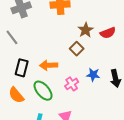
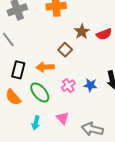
brown square: (77, 49) -> (65, 50), moved
blue star: (93, 75) -> (90, 85), moved

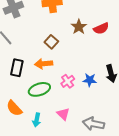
brown square: (65, 50) -> (51, 42), moved
green ellipse: (40, 92) -> (39, 89), turned -65
orange semicircle: (13, 97) -> (14, 108), moved

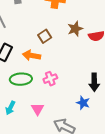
blue star: (90, 80) -> (83, 103), moved

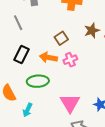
pink cross: (50, 79) -> (70, 60), moved
pink triangle: (38, 109) -> (70, 103), moved, size x1.5

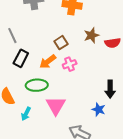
gray line: (18, 23) -> (12, 36), moved
orange arrow: (48, 57) -> (48, 62), turned -48
pink triangle: (70, 103) -> (56, 106), moved

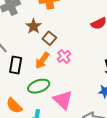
brown star: (91, 35) -> (34, 26), moved

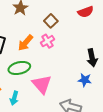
brown square: (49, 38) -> (51, 21), moved

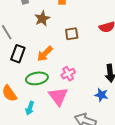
brown square: (51, 21) -> (72, 34), turned 32
pink cross: (47, 41) -> (68, 74), moved

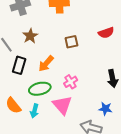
brown star: (42, 19) -> (30, 36), moved
blue star: (101, 95) -> (105, 109), moved
cyan arrow: (30, 108) -> (34, 111), moved

